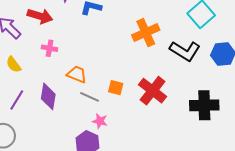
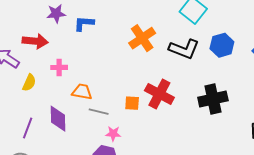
pink cross: (50, 48) -> (59, 67), moved
yellow semicircle: (14, 64) -> (29, 83), moved, turned -108
orange square: (116, 88) -> (132, 103), moved

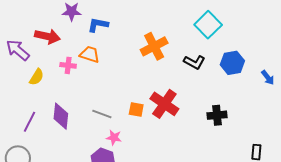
black L-shape: (184, 49) -> (194, 62), size x0.7
orange trapezoid: (82, 92) -> (90, 54), moved
black cross: (213, 99) -> (217, 115), size x0.7

